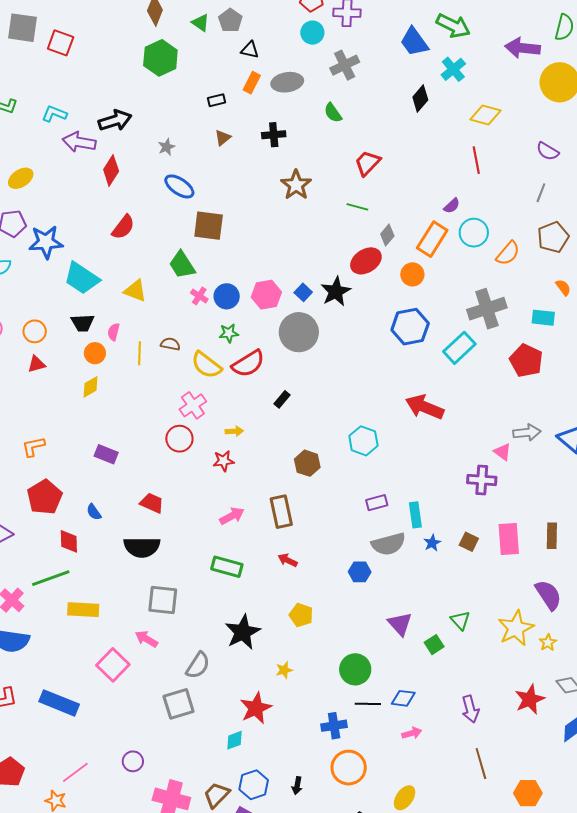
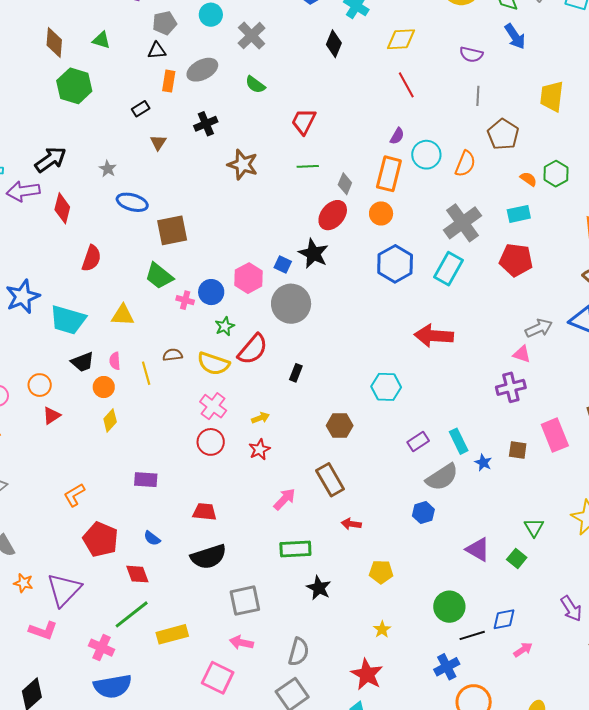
gray pentagon: (230, 20) -> (165, 23), moved, turned -30
green triangle: (460, 620) -> (534, 527), turned 30
black star: (243, 632) -> (319, 588), moved, size x0.7

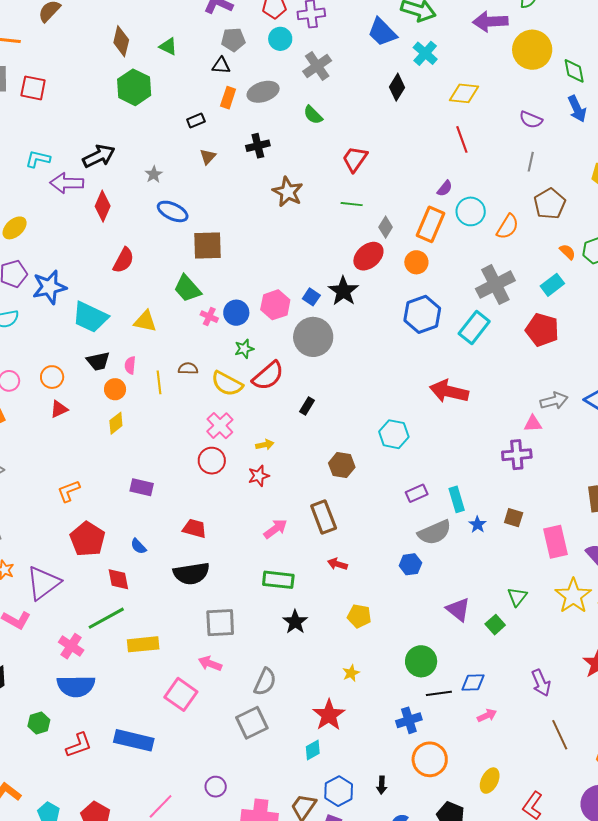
cyan rectangle: (519, 214) -> (552, 285), turned -35
pink triangle: (522, 354) -> (533, 424), turned -30
pink rectangle: (555, 435) -> (555, 542), moved

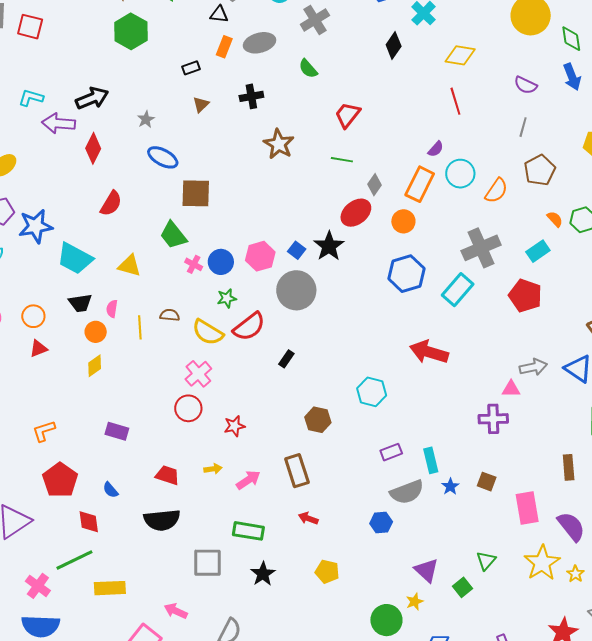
yellow arrow: (265, 445) -> (213, 469), moved
gray square: (220, 623) -> (208, 563), moved
yellow star: (351, 673) -> (415, 602), moved

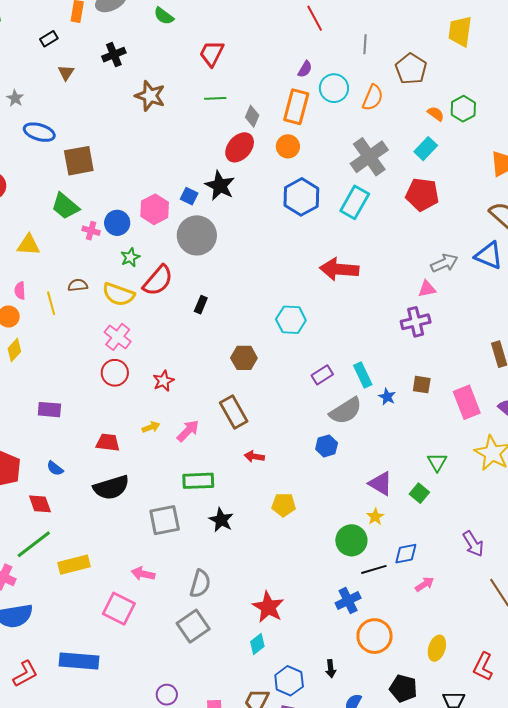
gray line: (523, 127) -> (365, 44), moved

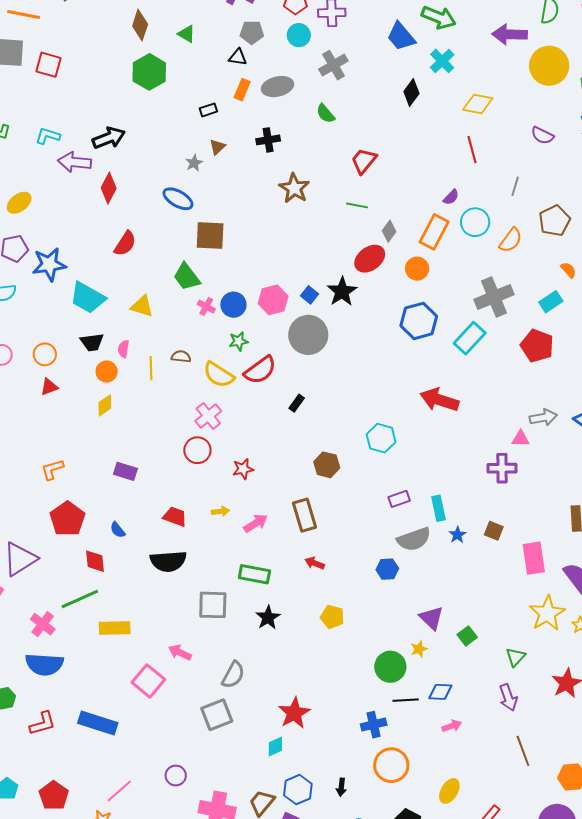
gray star: (15, 98) -> (194, 163), moved
green triangle: (437, 462) -> (516, 657), moved

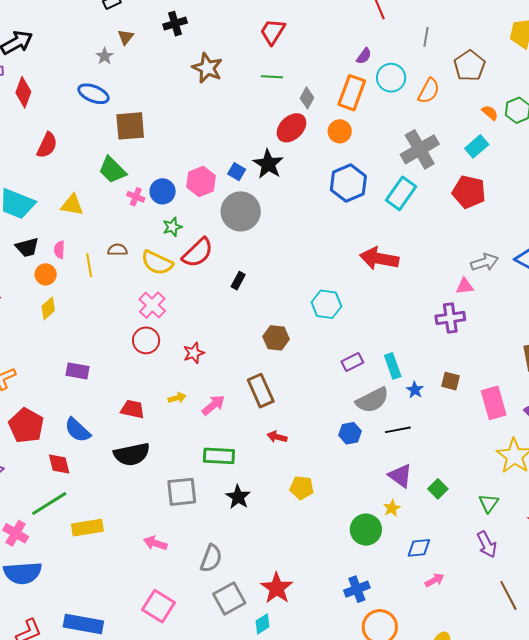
blue semicircle: (118, 530) -> (77, 430), size x1.6
pink square: (148, 681) -> (158, 606), moved
black line: (406, 700) -> (398, 430), moved
gray square: (217, 715) -> (229, 599), moved

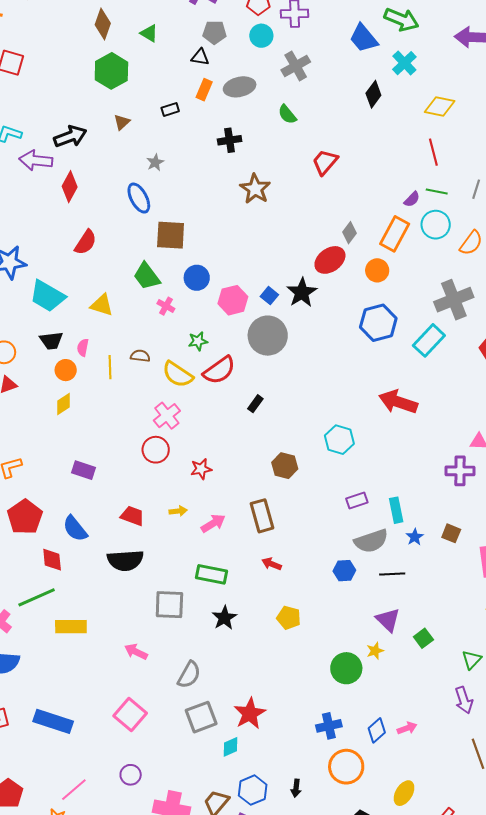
brown triangle: (126, 37) -> (122, 122), moved
green line: (272, 77) -> (437, 192), moved
blue ellipse: (93, 94) -> (139, 198), turned 32
blue circle: (163, 191) -> (197, 278), moved
blue diamond: (419, 548) -> (377, 730), moved, turned -45

